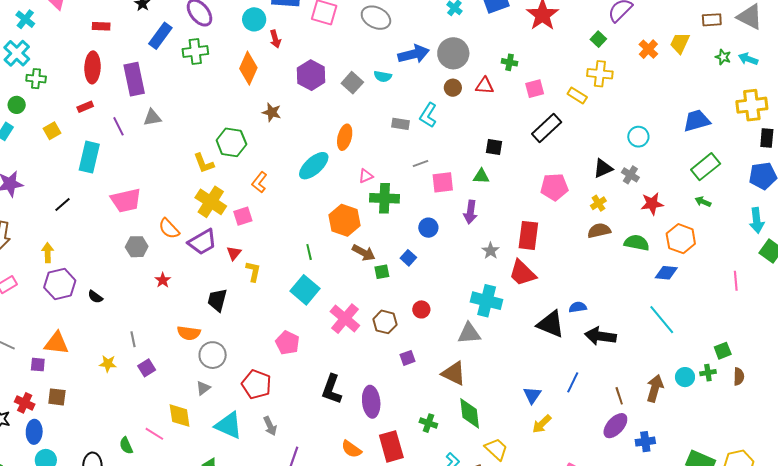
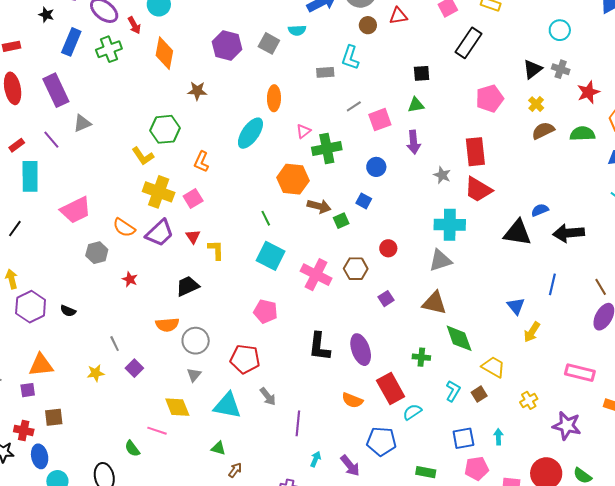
red arrow: (275, 39) -> (134, 25), moved
red rectangle: (85, 107) -> (17, 145), moved
black trapezoid: (217, 300) -> (188, 286), turned 65

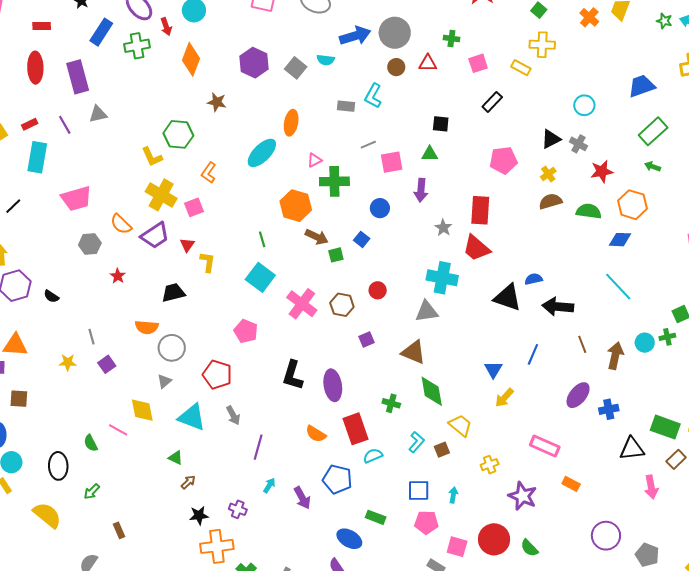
black rectangle: (468, 43) -> (492, 102), size x0.7
brown line: (601, 287) -> (582, 344), moved

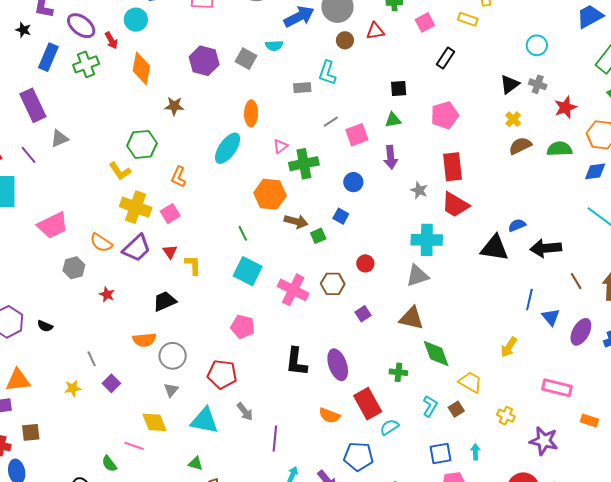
pink pentagon: (503, 160) -> (445, 115), moved
blue triangle: (493, 369) -> (551, 317), moved
yellow cross: (490, 465) -> (506, 416), turned -36

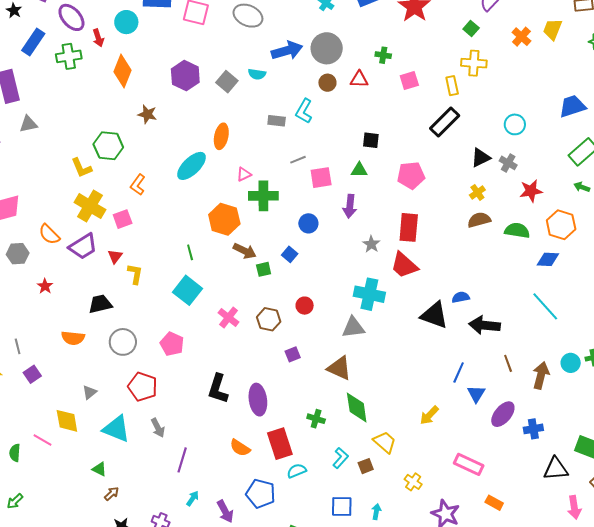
yellow rectangle: (468, 19) -> (452, 86), turned 48
black rectangle: (446, 58) -> (445, 122), moved, size x1.4
pink cross: (293, 290) -> (229, 317), size x0.7
gray circle: (173, 356) -> (123, 342), moved
green semicircle: (109, 464) -> (15, 453), turned 30

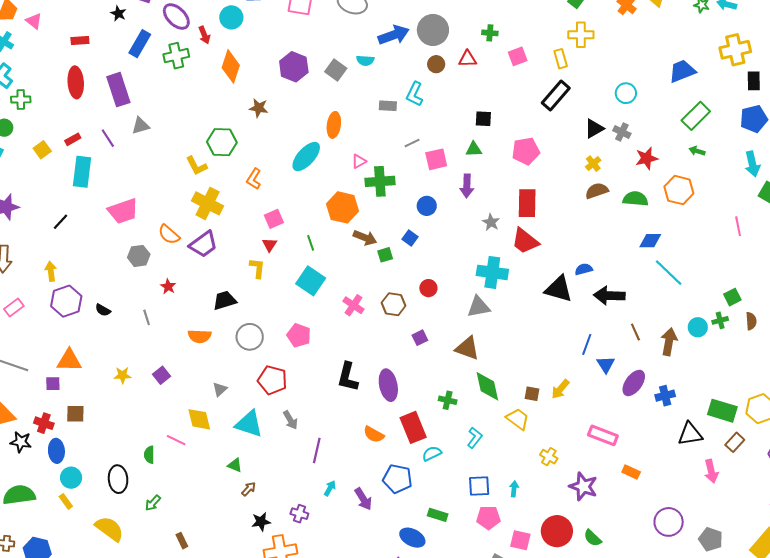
pink square: (123, 219) -> (274, 219), moved
red triangle: (115, 256) -> (269, 245), moved
blue diamond: (548, 259) -> (650, 241), moved
gray line: (18, 346) -> (147, 317), moved
brown square: (366, 466) -> (532, 394), moved, turned 35

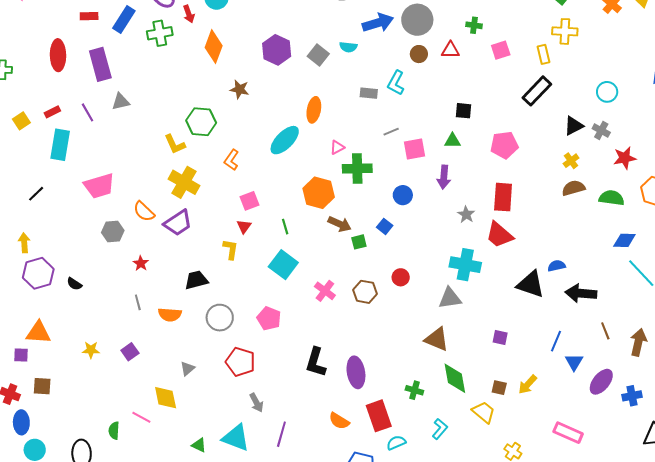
red rectangle: (80, 41) -> (89, 16), moved
gray line: (147, 317) -> (138, 302), moved
purple square: (420, 338) -> (500, 337), moved, turned 35
cyan triangle: (249, 424) -> (236, 438), moved

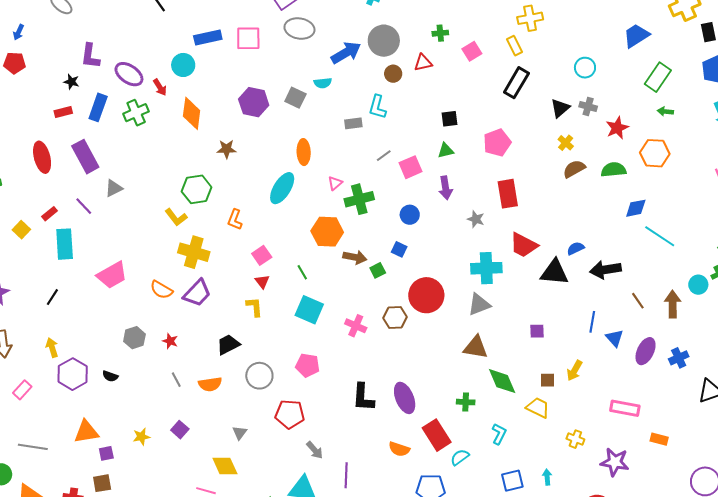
gray hexagon: (113, 231) -> (134, 338), moved
red trapezoid: (499, 235) -> (524, 245), moved
red circle: (401, 277) -> (426, 295), size x2.0
purple square: (21, 355) -> (106, 453), moved

